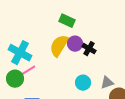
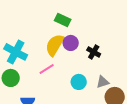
black cross: (89, 49) -> (94, 52), moved
pink line: (28, 71) -> (47, 69), moved

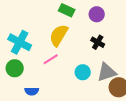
purple circle: (71, 43) -> (97, 14), moved
gray triangle: (103, 82) -> (107, 72), size x1.5

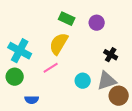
black cross: (98, 42) -> (111, 55), moved

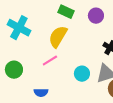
cyan cross: (20, 51) -> (19, 28), moved
blue semicircle: (32, 100) -> (41, 93), moved

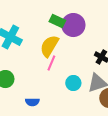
purple circle: (96, 16) -> (73, 25), moved, size x1.5
pink line: (50, 61) -> (51, 63), moved, turned -35

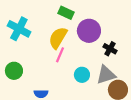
purple circle: (73, 25) -> (89, 31), moved

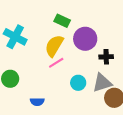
black cross: (110, 49) -> (106, 57), turned -32
pink line: (60, 55) -> (56, 63), turned 35

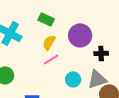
green rectangle: (62, 21) -> (46, 19), moved
yellow semicircle: (54, 46) -> (49, 42), size x0.7

